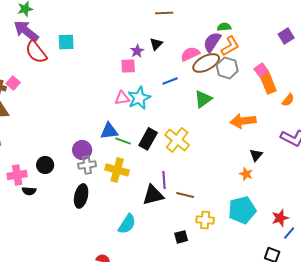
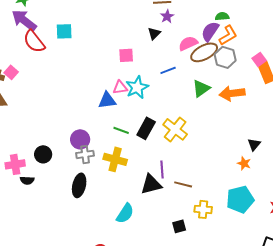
purple star: (137, 51) -> (167, 16), moved
orange arrow: (243, 121) -> (232, 93), moved
blue triangle: (109, 131) -> (107, 100), moved

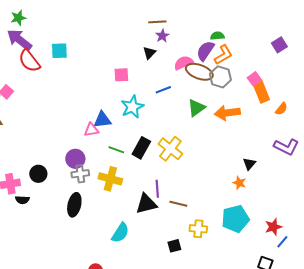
brown ellipse: (204, 52) -> (199, 72), turned 48
pink triangle: (120, 87) -> (91, 130), moved

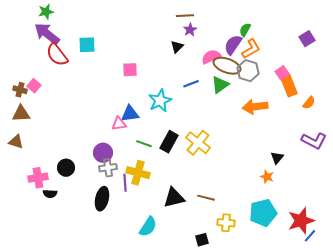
green semicircle: (217, 36) -> (245, 30), turned -56
pink square: (121, 75) -> (130, 70), moved
green triangle: (196, 108) -> (220, 85), moved
purple line: (157, 189) -> (125, 183), moved
red star: (273, 227) -> (301, 221), size x1.5

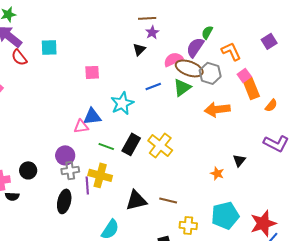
orange L-shape: (251, 49) -> (231, 51), moved, turned -85
red semicircle: (57, 55) -> (19, 57), size x0.7
orange star: (267, 177) -> (217, 173), moved

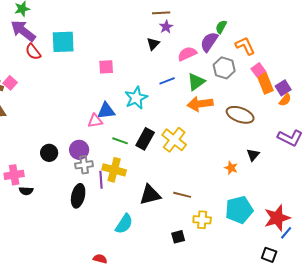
purple square: (269, 41) -> (283, 88), moved
cyan square: (49, 47) -> (63, 42), size x1.4
brown ellipse: (189, 68) -> (240, 115), moved
orange arrow: (217, 109) -> (200, 104), moved
black circle: (28, 170) -> (49, 153), moved

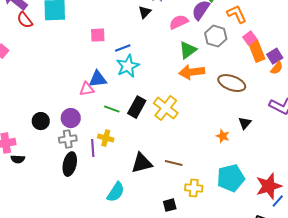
blue line: (167, 81) -> (123, 48), moved
gray cross: (84, 165) -> (68, 139), moved
yellow cross: (114, 170) -> (106, 138), size x0.7

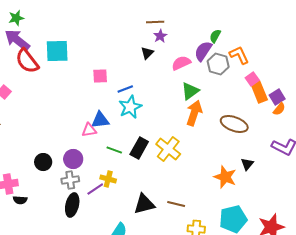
red semicircle: (25, 20) -> (27, 61), size x1.5
gray hexagon: (216, 36) -> (218, 64), moved
orange arrow: (192, 72) -> (194, 113), turned 115
orange star: (223, 136) -> (225, 177), size x1.6
purple line: (93, 148) -> (95, 189), turned 60

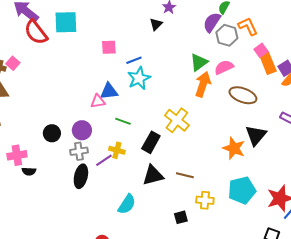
pink semicircle: (181, 63) -> (224, 67), moved
black rectangle: (139, 148) -> (151, 142), moved
black triangle: (247, 164) -> (256, 135), size x1.6

